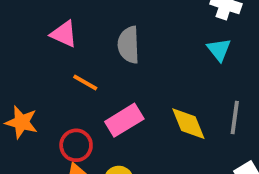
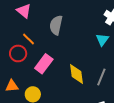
pink rectangle: (124, 120) -> (44, 64), turned -36
red circle: (76, 145) -> (18, 53), moved

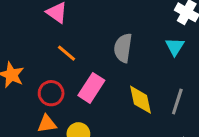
gray semicircle: (56, 25) -> (123, 48), moved
red circle: (18, 53) -> (51, 93), moved

